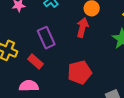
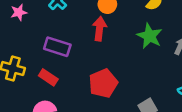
purple rectangle: (46, 38) -> (57, 47), turned -40

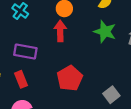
red rectangle: (48, 77) -> (21, 79), turned 42

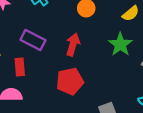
red arrow: (60, 31) -> (73, 45), moved

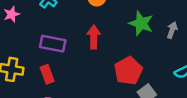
red pentagon: (70, 81) -> (128, 71), moved

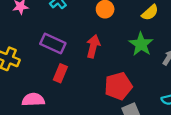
red rectangle: (47, 74) -> (60, 73), moved, turned 30

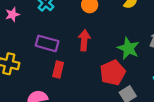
green star: (141, 44) -> (128, 48), moved

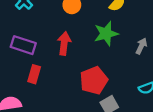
green star: (128, 48) -> (106, 34), moved, turned 30

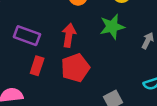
red pentagon: (94, 80) -> (75, 68), moved

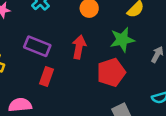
red pentagon: (75, 68) -> (111, 72), moved

